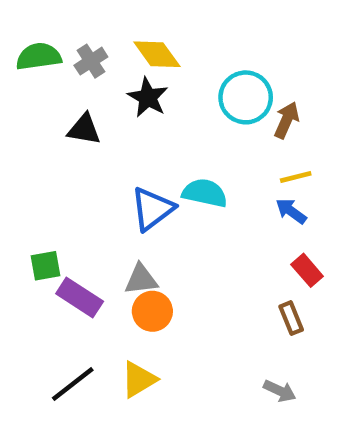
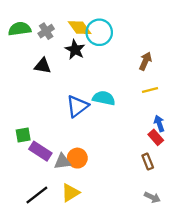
cyan circle: (246, 97) -> (99, 32), moved
blue arrow: (291, 211) -> (159, 123), moved, turned 35
gray triangle: (141, 279) -> (62, 162), moved
gray arrow: (280, 391) -> (152, 197), moved

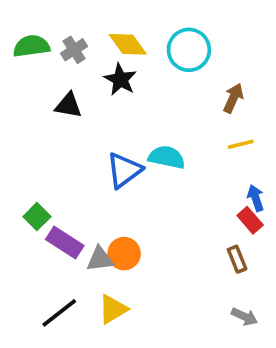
cyan circle: (99, 32) -> (189, 50), moved
green square: (23, 135) -> (37, 217), turned -35

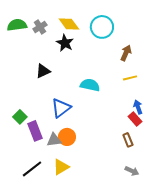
black triangle: (68, 105) -> (43, 71), moved, turned -35
blue triangle: (124, 170) -> (61, 108), moved
purple rectangle: (65, 242) -> (35, 131), turned 36

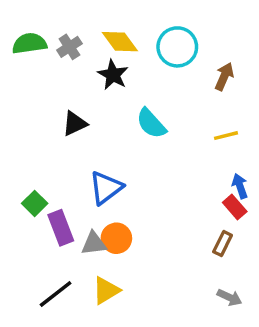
brown arrow: (126, 53) -> (224, 76), moved
cyan semicircle: (90, 85) -> (151, 123), moved, turned -144
brown rectangle: (128, 140) -> (223, 243), turned 48

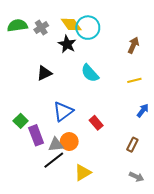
cyan circle: (177, 47) -> (88, 28), moved
blue arrow: (240, 186) -> (143, 110), turned 56
red rectangle: (235, 207) -> (96, 123), moved
yellow triangle: (106, 290) -> (83, 173), moved
black line: (56, 294) -> (54, 160), moved

